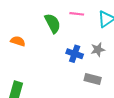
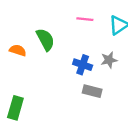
green semicircle: (53, 23) -> (45, 40), moved
gray rectangle: (93, 79) -> (92, 91), moved

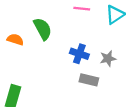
gray star: (109, 60) -> (108, 58), moved

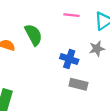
gray star: (108, 58) -> (97, 49), moved

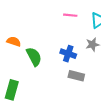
green semicircle: (33, 35) -> (34, 57), moved

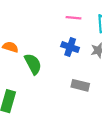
blue cross: (68, 54) -> (70, 47), moved

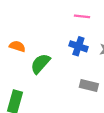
green semicircle: (33, 64) -> (40, 64), turned -110

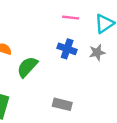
gray rectangle: (89, 86) -> (62, 104), moved

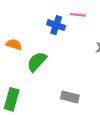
blue cross: (67, 49) -> (56, 25), moved

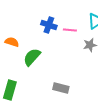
pink line: (78, 15) -> (70, 30), moved

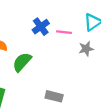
blue cross: (49, 25) -> (41, 27), turned 35

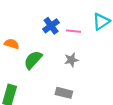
gray star: (86, 49) -> (71, 60), moved

